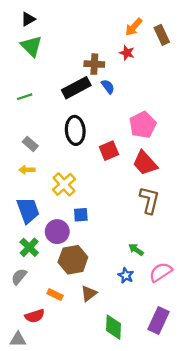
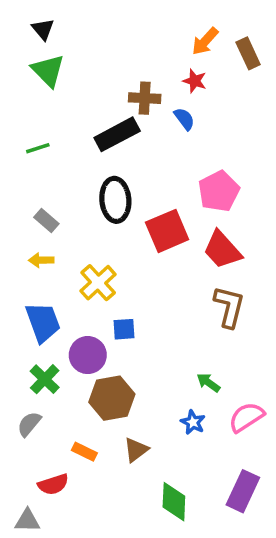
black triangle: (28, 19) -> (43, 29), turned -40
blue semicircle: (108, 87) -> (184, 119), moved
red square: (109, 151) -> (167, 231), size x1.4

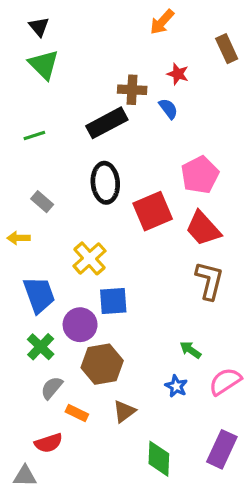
orange arrow: (205, 41) -> (162, 22), moved
yellow arrow: (41, 260) -> (19, 238), moved
blue square: (124, 329) -> (113, 301), size x1.4
gray semicircle: (29, 424) -> (52, 388), moved

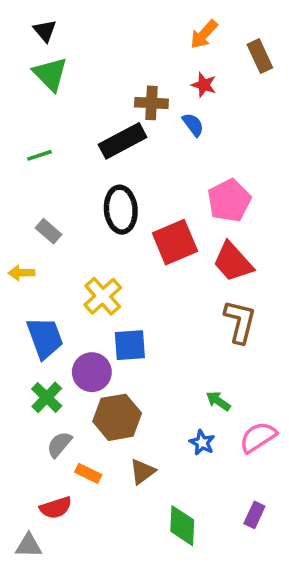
orange arrow: (162, 22) -> (204, 34), moved
purple rectangle: (222, 449) -> (254, 515), size x0.6

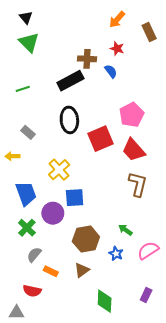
brown hexagon: (117, 417) -> (86, 239), moved
red semicircle: (56, 508) -> (32, 291), turned 30

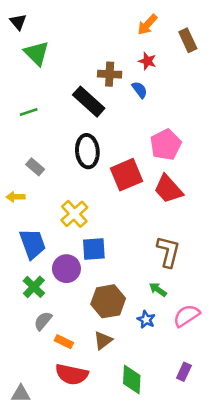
black triangle: (26, 17) -> (18, 22), moved
black rectangle: (70, 81) -> (89, 102), turned 70
brown L-shape: (138, 184) -> (168, 252), moved
red semicircle: (32, 291) -> (72, 374), moved, size x1.4

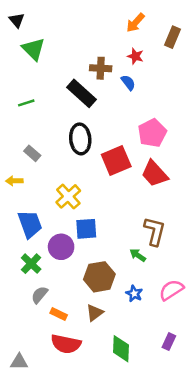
brown rectangle: (188, 40) -> (173, 37), turned 48
green arrow: (158, 290) -> (138, 255), moved

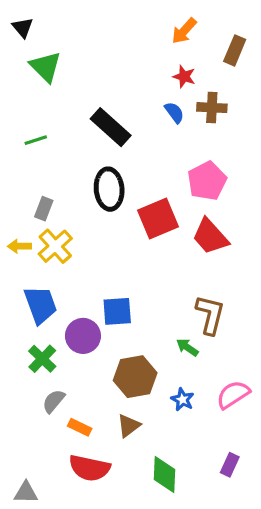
brown cross: (101, 68) -> (212, 108), moved
gray rectangle: (32, 153) -> (44, 209), turned 70
yellow cross: (68, 196) -> (55, 246), moved

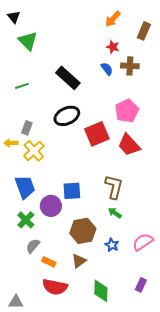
black ellipse: (109, 189) -> (67, 116), turned 70
yellow arrow: (19, 246) -> (11, 143), moved
brown L-shape: (210, 315) -> (114, 187), moved

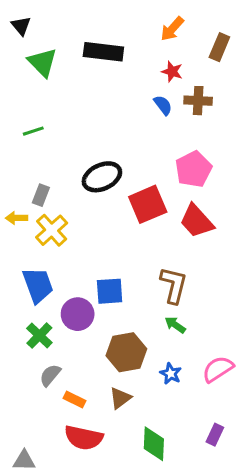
black rectangle: (68, 78) -> (103, 52), moved, turned -35

